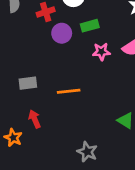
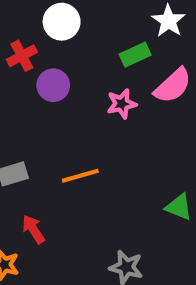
green rectangle: (90, 26) -> (135, 55), moved

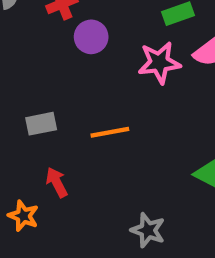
pink star: (122, 104) -> (159, 63), size x1.4

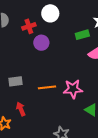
pink star: (159, 63) -> (73, 89), moved

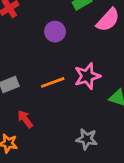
purple circle: (41, 43) -> (55, 32), moved

